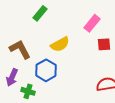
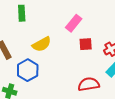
green rectangle: (40, 13) -> (22, 13), turned -42

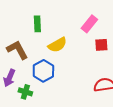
green rectangle: (22, 13) -> (37, 24), moved

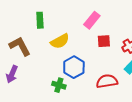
blue hexagon: (43, 71) -> (74, 67), moved
green cross: (25, 92) -> (59, 85), moved

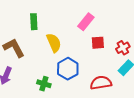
yellow semicircle: (60, 41) -> (54, 43), turned -84
green cross: (59, 85) -> (44, 84), moved

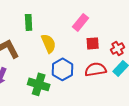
red semicircle: (101, 83) -> (96, 69), moved
green cross: (44, 84) -> (39, 84), size x1.5

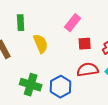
blue hexagon: (63, 69) -> (61, 87), moved

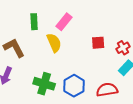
pink rectangle: (73, 23) -> (64, 22), moved
red semicircle: (88, 70) -> (107, 90), moved

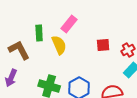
green rectangle: (34, 22) -> (39, 33), moved

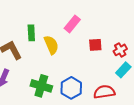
pink rectangle: (69, 24) -> (72, 24), moved

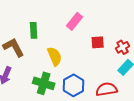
yellow semicircle: (51, 45) -> (55, 56), moved

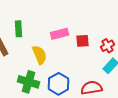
pink rectangle: (75, 21) -> (60, 34), moved, turned 36

